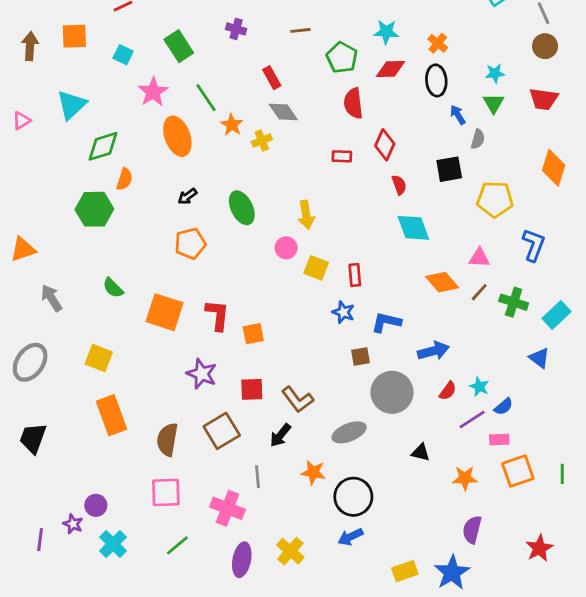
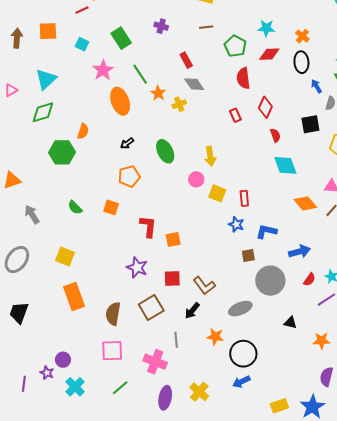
green diamond: (103, 146) -> (43, 112), moved
red rectangle: (342, 156) -> (235, 115), turned 64
orange square: (165, 312) -> (111, 207), moved, size x0.6

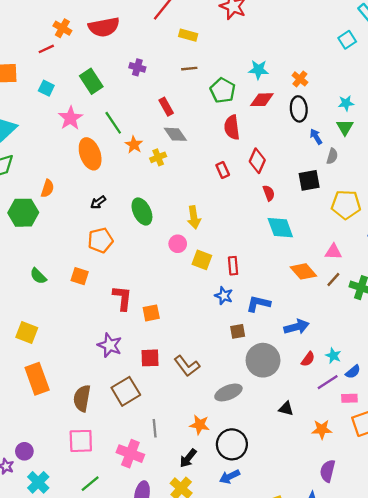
black arrow: (192, 311) -> (188, 458), moved

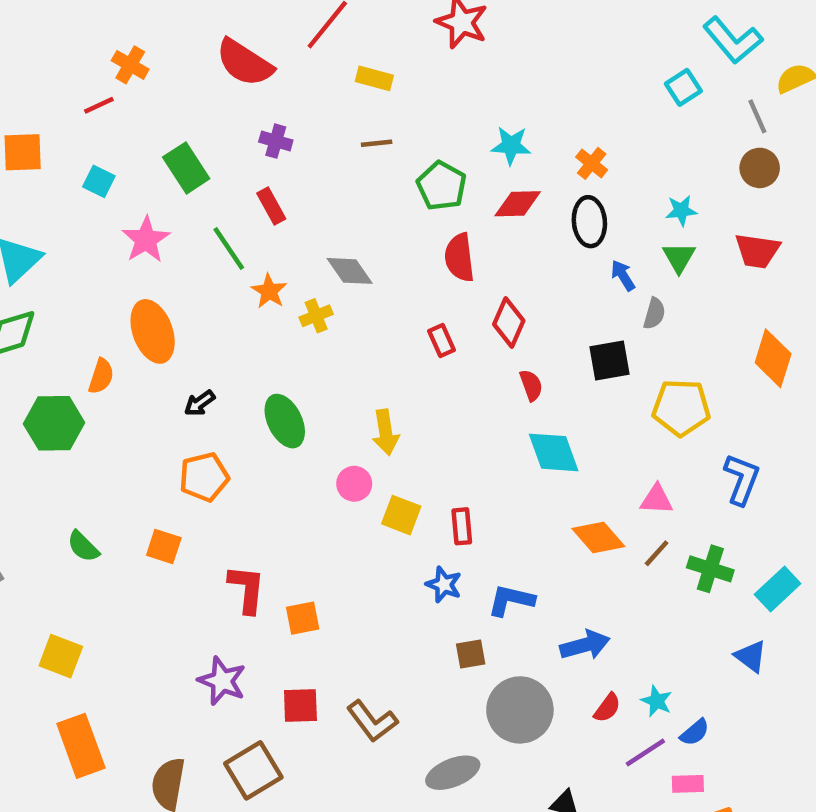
red semicircle: (104, 27) -> (244, 63), moved, turned 44
red rectangle: (166, 107) -> (271, 206), moved
orange ellipse: (90, 154) -> (153, 331), moved

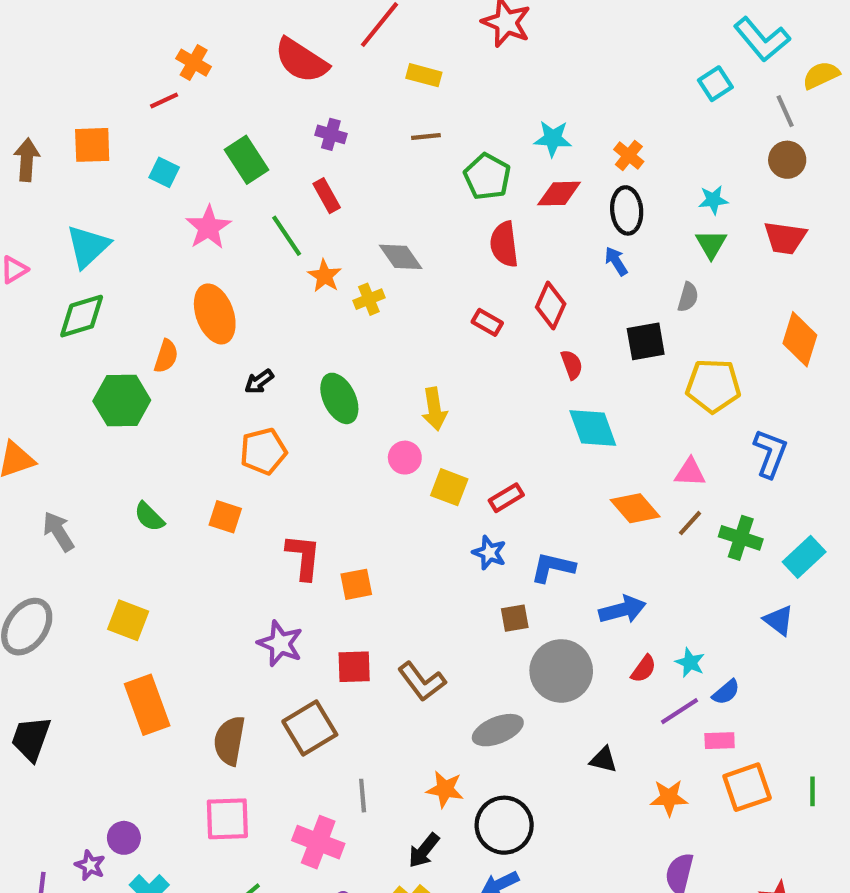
blue arrow: (623, 275) -> (616, 261), moved
red rectangle: (442, 340) -> (487, 322), turned -36
red rectangle: (462, 526) -> (506, 498), turned 64

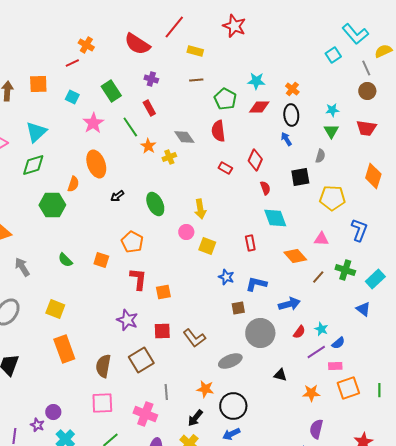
red semicircle: (504, 244) -> (218, 131), moved
orange pentagon: (263, 451) -> (132, 242), moved, turned -30
red rectangle: (506, 498) -> (250, 243), moved, turned -70
brown line: (690, 523) -> (318, 277), moved

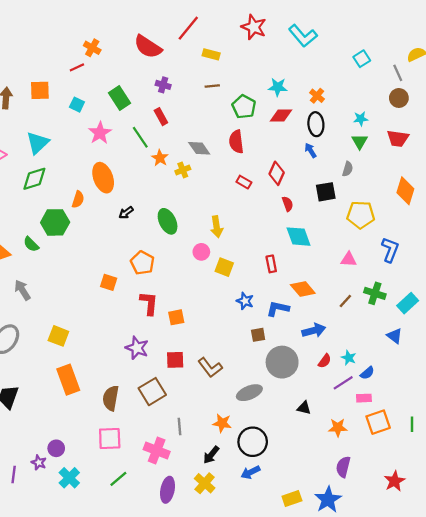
cyan L-shape: (355, 34) -> (303, 36), moved
orange diamond: (295, 256) -> (303, 289), moved
green semicircle: (65, 260) -> (31, 244), moved

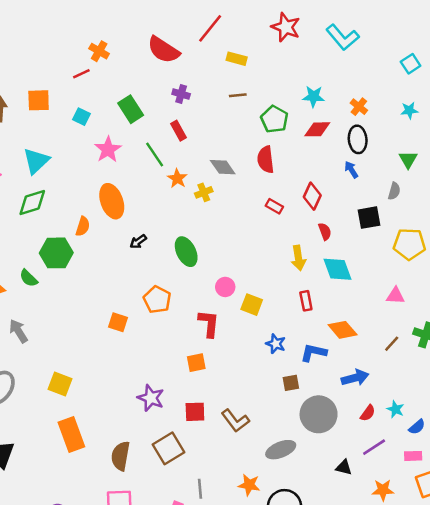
cyan star: (361, 119) -> (409, 110), moved
yellow arrow: (217, 227) -> (298, 258), moved
red L-shape: (149, 303) -> (209, 324), moved
purple line: (343, 383) -> (374, 447), moved

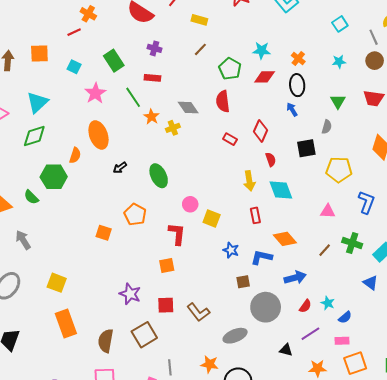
brown line: (238, 95) -> (200, 49), turned -40
red rectangle: (179, 131) -> (152, 78), turned -56

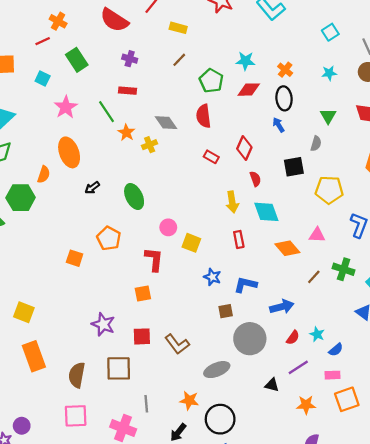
green rectangle: (114, 61) -> (77, 60), moved
orange diamond: (285, 239) -> (287, 248), moved
brown square: (144, 335) -> (119, 368), turned 30

